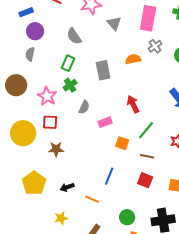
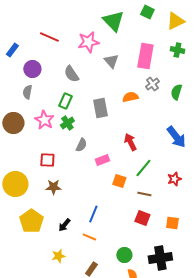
blue rectangle: (26, 12) -> (12, 50), moved, turned -32
pink star: (47, 96) -> (44, 120), moved
yellow circle: (23, 133) -> (15, 184), moved
blue line: (109, 176) -> (93, 214), moved
black arrow: (67, 187) -> (64, 225), turned -32

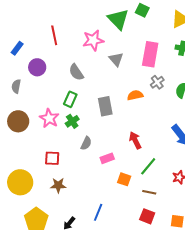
green square: (147, 12) -> (142, 10), moved
red line: (49, 37) -> (54, 35), turned 54
gray semicircle: (27, 92) -> (16, 86), moved

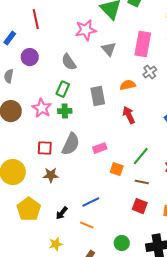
red line: (54, 35) -> (36, 19), moved
green cross: (72, 121) -> (65, 111), turned 32
red arrow: (135, 140) -> (129, 115), moved
gray semicircle: (86, 143) -> (71, 144), moved, size x1.6
blue line: (98, 212) -> (91, 202), turned 42

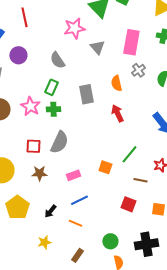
orange semicircle: (128, 85) -> (116, 83), turned -91
pink rectangle: (100, 148) -> (73, 175), moved
brown line: (142, 182) -> (140, 180), moved

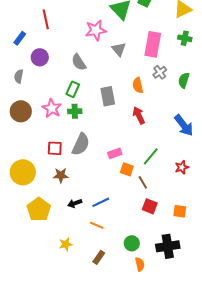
pink rectangle: (73, 175) -> (115, 153), moved
brown line: (140, 180) -> (143, 182), moved, turned 48
black arrow: (50, 211) -> (75, 203), moved, turned 32

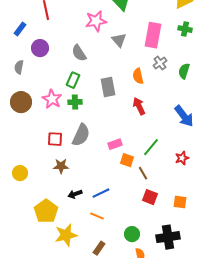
yellow circle: (23, 172) -> (20, 173), moved, size x0.6
yellow pentagon: (39, 209) -> (46, 211), moved
yellow star: (66, 244) -> (66, 235), size x1.6

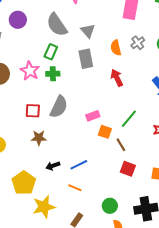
gray triangle: (119, 40) -> (88, 31), moved
gray semicircle: (79, 53) -> (57, 25), size x1.4
gray cross: (160, 63) -> (138, 43), moved

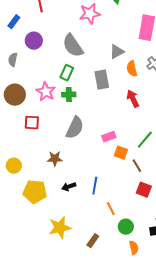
gray triangle: (88, 31) -> (117, 52), moved, turned 42
red square: (33, 111) -> (32, 123), moved
blue line: (79, 165) -> (95, 186), turned -54
yellow pentagon: (24, 183) -> (35, 192), moved, turned -30
orange line: (75, 188) -> (111, 209), moved, turned 40

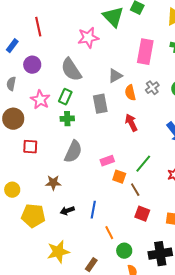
pink star: (46, 92) -> (40, 100), moved

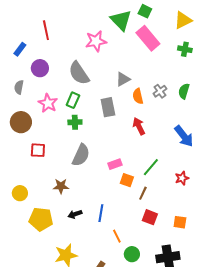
pink rectangle: (145, 52) -> (148, 38), moved, turned -50
brown line: (135, 190) -> (143, 193), turned 56

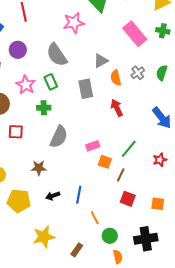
pink rectangle: (148, 38) -> (135, 34), moved
green rectangle: (73, 100) -> (51, 82), turned -49
green cross: (75, 122) -> (44, 108), moved

